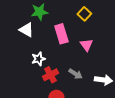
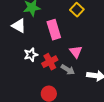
pink triangle: (86, 45) -> (76, 52), moved
red cross: (50, 75) -> (50, 62), moved

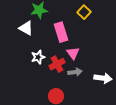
pink triangle: (76, 52) -> (73, 53), moved
gray arrow: (68, 70) -> (75, 72), turned -40

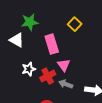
gray arrow: (75, 72) -> (66, 84), turned -152

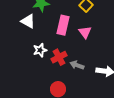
pink rectangle: (52, 44) -> (63, 25), turned 30
pink triangle: (64, 65) -> (85, 32), moved

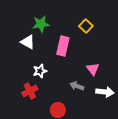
pink triangle: (85, 32) -> (93, 69), moved
red cross: (59, 57) -> (30, 91), moved

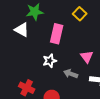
white star: (40, 71) -> (50, 61), moved
red cross: (30, 91) -> (27, 88), moved, turned -35

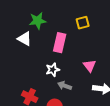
yellow square: (80, 14) -> (83, 23), turned 32
gray arrow: (71, 74) -> (65, 86), moved

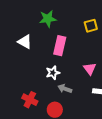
green star: (38, 21) -> (48, 19), moved
yellow square: (83, 23) -> (91, 26), moved

